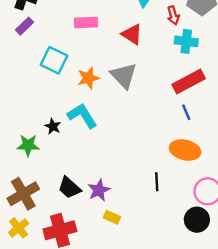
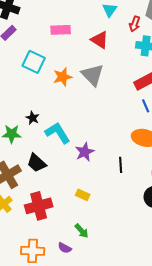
red arrow: (173, 15) -> (135, 24), turned 35
cyan L-shape: (82, 116) -> (58, 133), moved
black trapezoid: (69, 188) -> (37, 163), moved
purple star: (99, 190) -> (85, 152), moved

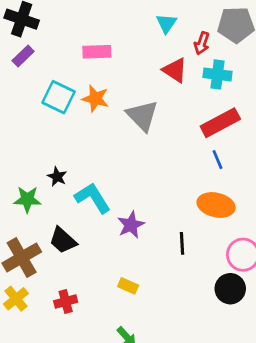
red triangle: (100, 40) -> (175, 70), moved
orange star: (63, 77) -> (95, 99), moved, turned 30
red cross: (39, 206) -> (66, 301), size x0.6

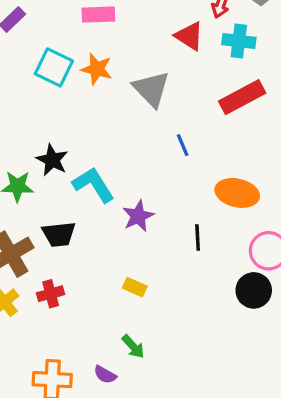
blue line: (217, 160) -> (183, 145), moved
black star: (57, 177) -> (52, 160), size x1.4
black trapezoid: (63, 240) -> (59, 234), turned -48
red cross: (66, 301) -> (51, 294), moved

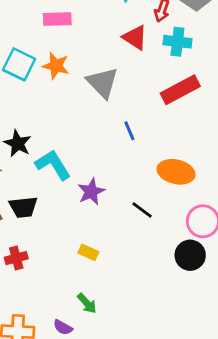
black line: (198, 238) -> (142, 210), turned -50

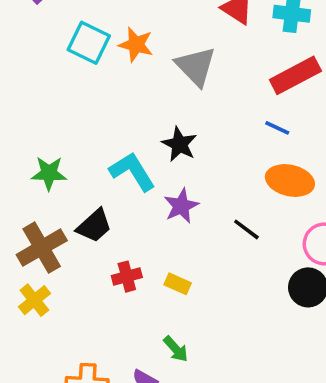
blue line: (129, 131) -> (277, 128), moved, turned -42
black star: (18, 144) -> (179, 144), moved
black trapezoid: (23, 207) -> (94, 226), turned -36
red cross: (16, 258) -> (127, 277), moved

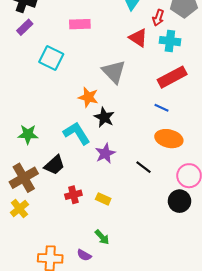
orange star: (136, 45) -> (88, 97), moved

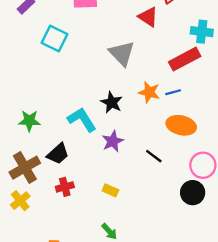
cyan cross: (170, 41) -> (202, 32), moved
orange star: (88, 97) -> (149, 92), moved
blue line: (161, 108) -> (173, 92), turned -40
red cross: (73, 195) -> (65, 187), moved

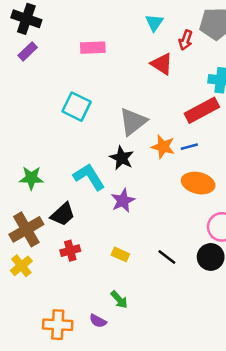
cyan square: (54, 39) -> (77, 107), moved
gray triangle: (122, 53) -> (133, 122), moved, turned 36
black line: (154, 156) -> (167, 257), moved

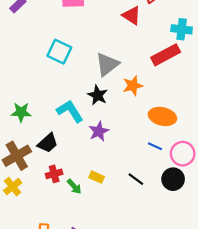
orange star: (163, 147) -> (133, 86), turned -30
blue line: (189, 147) -> (155, 146), moved, turned 40
green arrow: (119, 300) -> (74, 187), moved

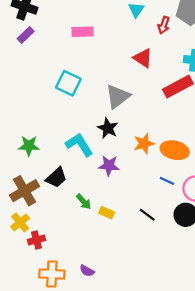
red triangle: (132, 15) -> (143, 58), moved
orange star: (133, 86) -> (144, 144), moved
purple star: (99, 131) -> (109, 165), turned 30
red cross: (54, 174) -> (37, 240), moved
green arrow: (74, 187) -> (84, 202), moved

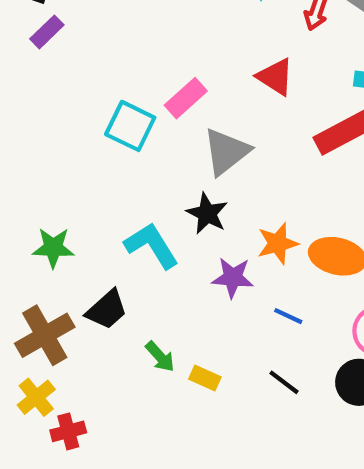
pink rectangle: (83, 32) -> (186, 98), moved, turned -40
purple star: (109, 165) -> (233, 278), moved
blue line: (167, 181) -> (288, 316), moved

